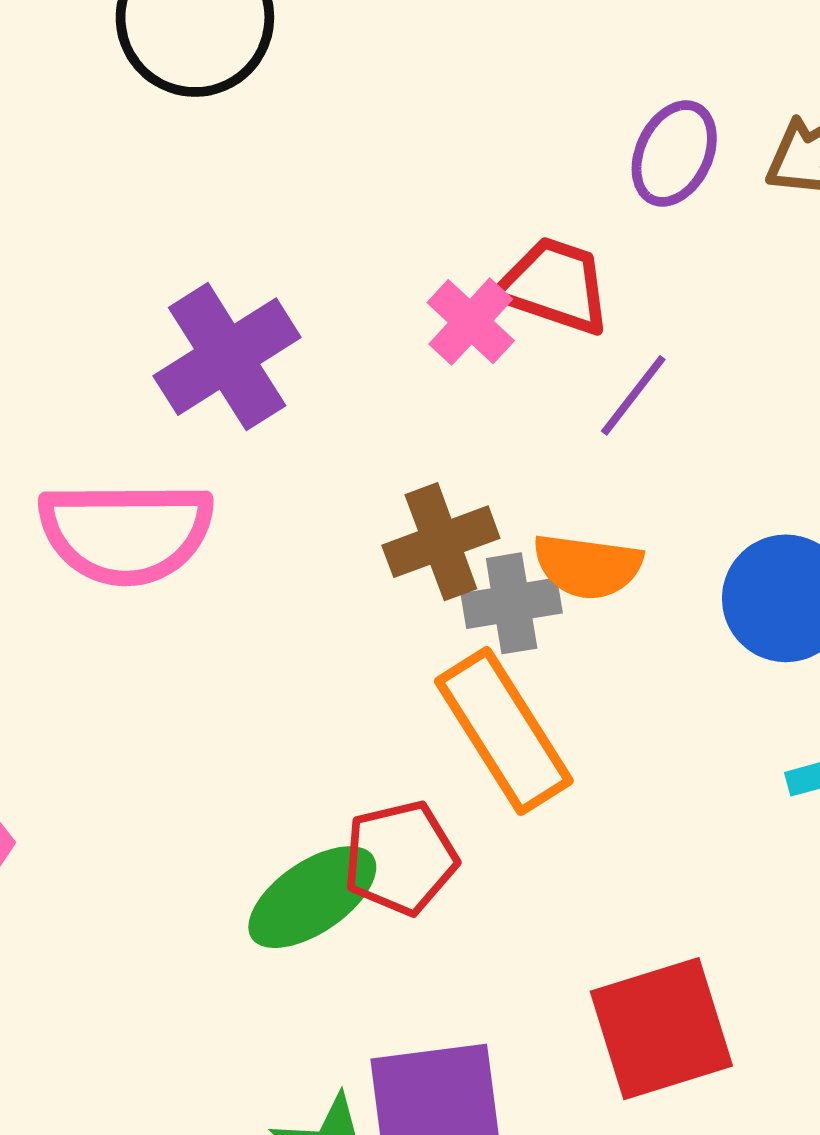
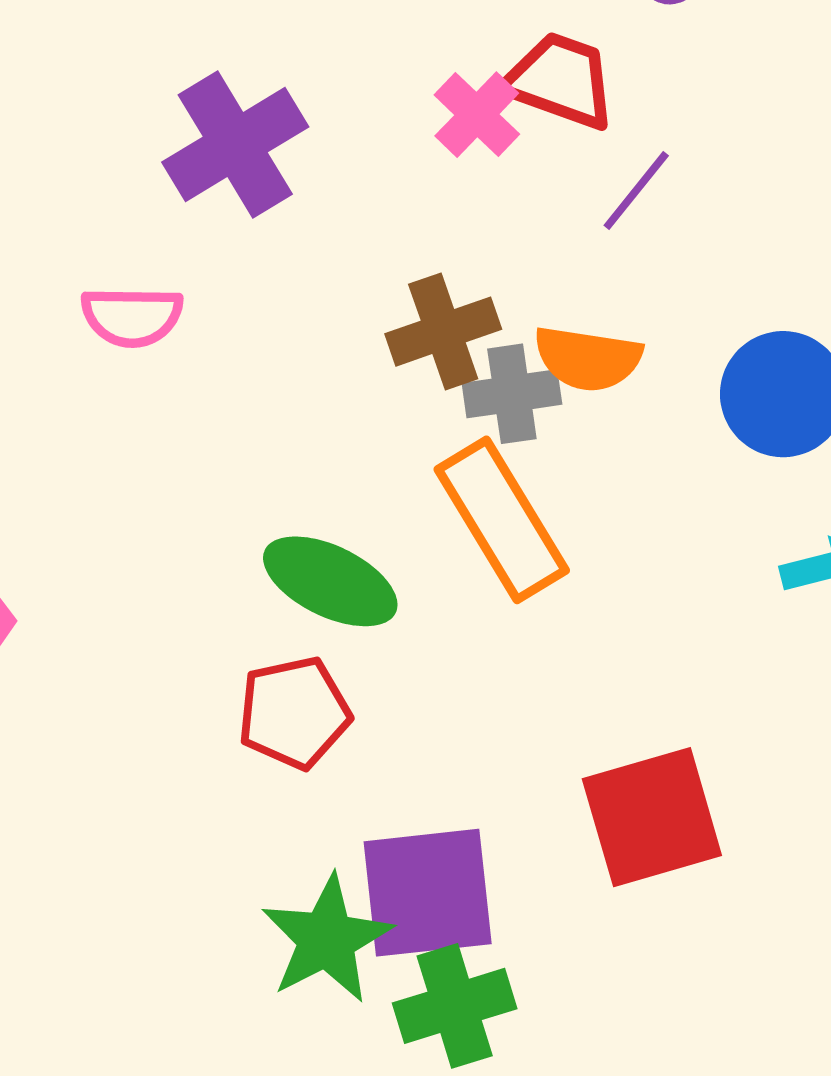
pink semicircle: (126, 533) -> (132, 317), size x0.6
red pentagon: (400, 858) -> (294, 713), moved
green ellipse: (312, 897) -> (330, 581), moved, turned 59

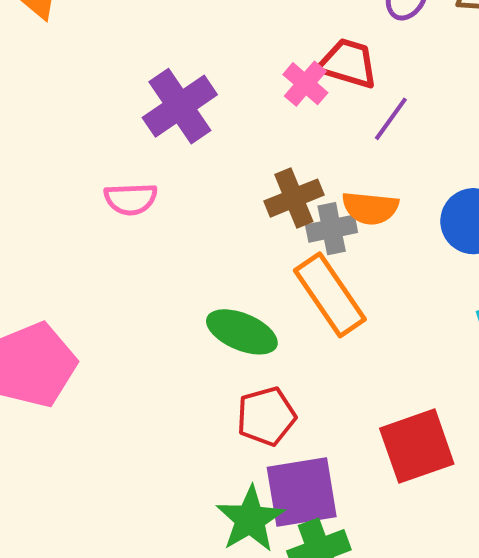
red pentagon: (294, 713) -> (266, 416), moved

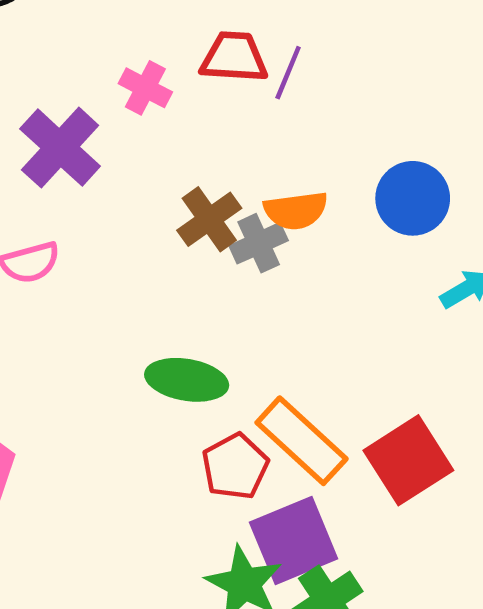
pink cross: (305, 84) -> (145, 88), moved
purple line: (391, 119) -> (288, 73), moved
orange rectangle: (330, 295) -> (302, 441), moved

